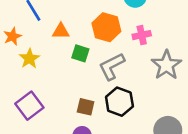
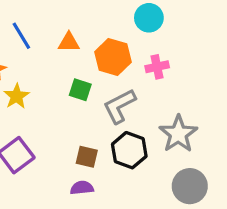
orange triangle: (61, 31) -> (69, 42), moved
gray star: (166, 65) -> (178, 134), moved

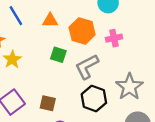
brown square: (87, 157) -> (48, 103), moved

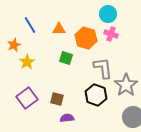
pink cross: (114, 38) -> (111, 34), moved, turned 32
gray L-shape: (87, 67) -> (103, 68), moved, turned 110

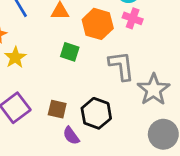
black hexagon: (96, 95) -> (96, 113), moved
purple semicircle: (67, 118) -> (71, 136), turned -120

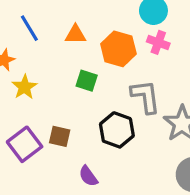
brown square: (57, 109) -> (60, 136), moved
black hexagon: (96, 113) -> (117, 130), moved

